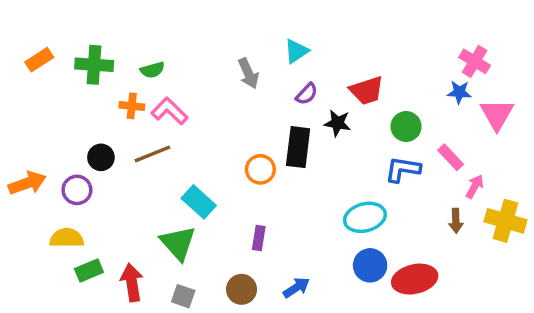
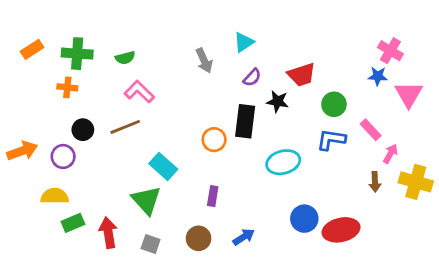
orange cross: (132, 106) -> (67, 87), moved
cyan ellipse: (365, 217) -> (283, 162), moved

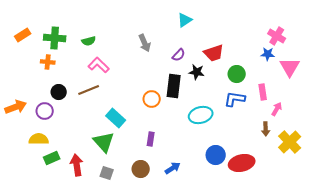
cyan triangle: (244, 42) -> (185, 20), moved
pink rectangle: (371, 130) -> (263, 92), turned 35
yellow cross: (416, 182) -> (290, 142), moved, turned 30

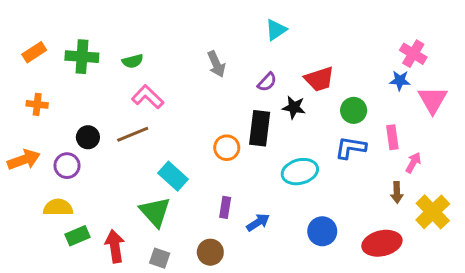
orange cross: (48, 62) -> (37, 104), moved
red ellipse: (242, 163) -> (382, 243), moved
blue arrow: (173, 168) -> (258, 222), moved

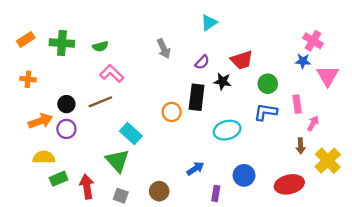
orange arrow: (24, 160) -> (40, 121), moved
purple circle: (67, 166) -> (66, 129), moved
purple rectangle: (225, 207) -> (216, 193), moved

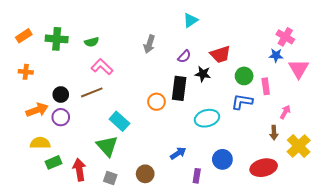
gray arrow: (164, 49) -> (149, 44), turned 42
pink rectangle: (297, 104) -> (266, 86), moved

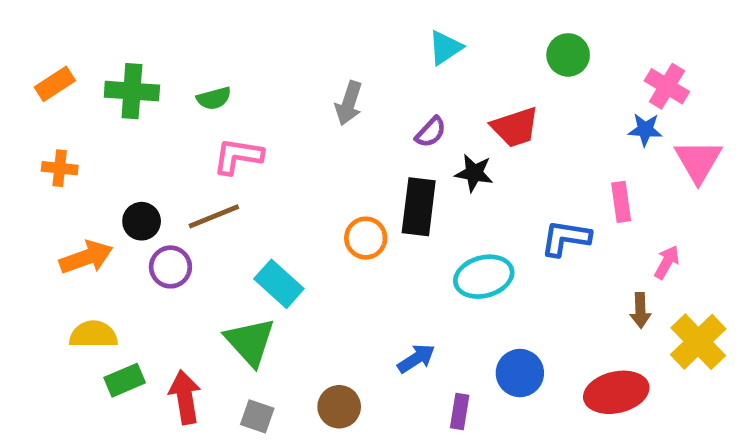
pink L-shape: (102, 67) -> (238, 156), turned -35
green circle: (244, 76) -> (568, 55), moved
purple circle: (61, 117) -> (170, 267), moved

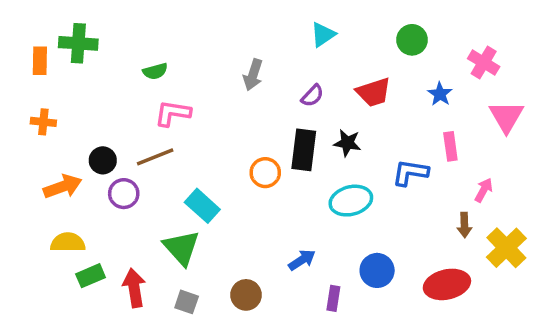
orange rectangle: (55, 84) -> (40, 61), turned -56
green cross: (132, 91) -> (78, 43), moved
blue star: (645, 130) -> (440, 94), moved, turned 30
black star: (474, 173) -> (347, 143), moved

